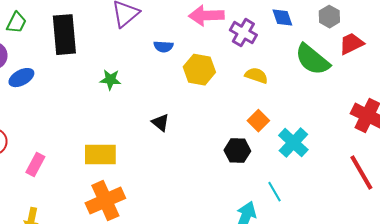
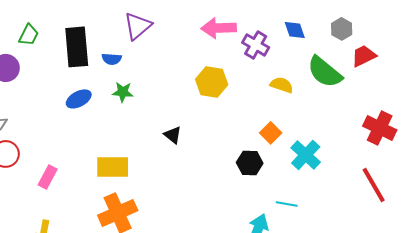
blue semicircle: (163, 47) -> (112, 59), moved
yellow semicircle: (256, 76) -> (282, 85), moved
blue ellipse: (21, 78) -> (79, 99), moved
cyan line: (274, 192) -> (287, 204), turned -50

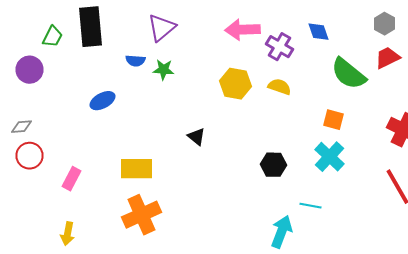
gray hexagon: (342, 29) -> (384, 24), moved
black rectangle: (77, 47) -> (90, 27), moved
yellow semicircle: (282, 85) -> (280, 87), moved
green star: (123, 92) -> (164, 70), moved
orange square: (271, 133) -> (334, 120), moved, turned -30

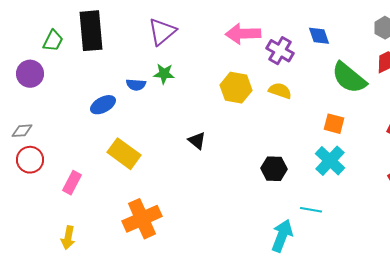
blue semicircle: (136, 61) -> (136, 85), moved
yellow rectangle: (136, 169) -> (124, 154), moved, turned 36

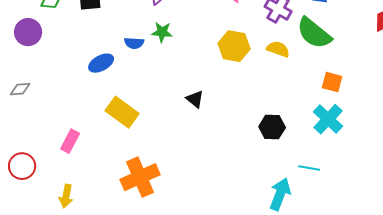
green semicircle: (349, 78) -> (314, 33), moved
red circle: (30, 160) -> (22, 166), moved

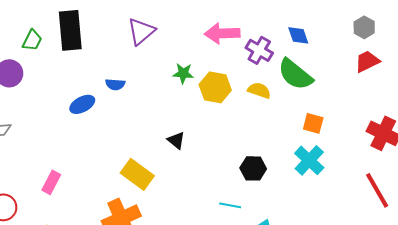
green star: (162, 32) -> (183, 73), moved
yellow rectangle: (122, 112) -> (137, 174), moved
cyan line: (309, 168) -> (230, 205), moved

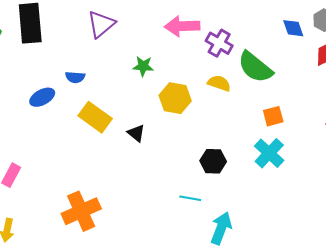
blue diamond: (298, 35) -> (293, 28), moved
yellow hexagon: (215, 87) -> (175, 98), moved
orange square: (313, 123) -> (273, 116), turned -30
yellow rectangle: (137, 174) -> (95, 117), moved

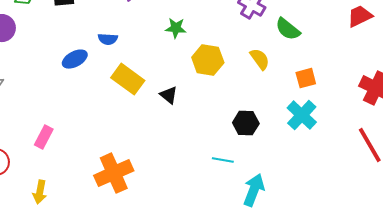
green semicircle: (255, 67) -> (288, 29), size x0.7
yellow semicircle: (219, 83) -> (260, 59), moved, turned 35

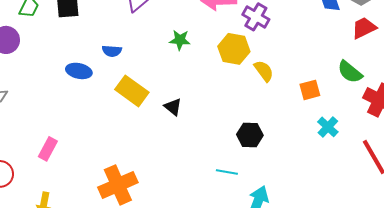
green semicircle: (288, 29) -> (350, 72), moved
blue ellipse: (75, 59) -> (79, 71), turned 40
yellow hexagon: (208, 60) -> (234, 49), moved
cyan cross: (302, 115) -> (328, 127), moved, size x0.7

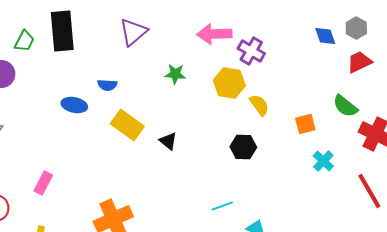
black hexagon: (250, 135) -> (243, 147), moved
cyan line: (227, 172) -> (222, 206), turned -30

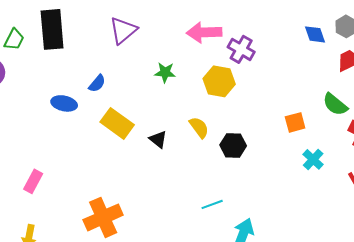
blue semicircle: (107, 85) -> (97, 83), turned -54
yellow semicircle: (259, 105) -> (199, 127), moved

